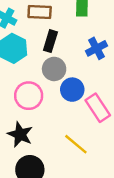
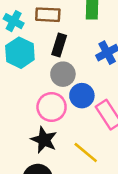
pink circle: (29, 96) -> (52, 107), moved
black star: (20, 134) -> (44, 140), moved

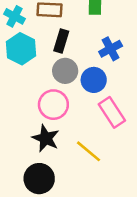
blue circle: (82, 96) -> (94, 80), moved

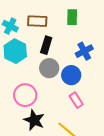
pink circle: (53, 105) -> (25, 95), moved
pink rectangle: (112, 112) -> (76, 100), moved, size x0.7

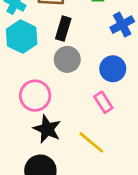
blue cross: (84, 51) -> (122, 25), moved
blue circle: (71, 75) -> (113, 69), moved

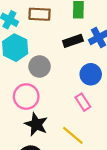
black rectangle: (63, 29) -> (73, 41), moved, turned 54
gray circle: (67, 59) -> (40, 66), moved

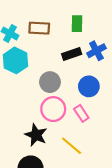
gray circle: (40, 66) -> (50, 82), moved
pink circle: (26, 97) -> (53, 109), moved

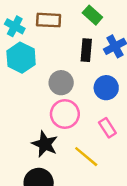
green rectangle: (77, 24) -> (92, 15), turned -49
black rectangle: (72, 54) -> (86, 50), turned -66
pink rectangle: (81, 113) -> (107, 128), moved

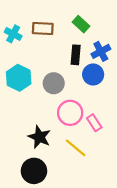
cyan hexagon: (21, 58) -> (19, 78), moved
blue circle: (106, 88) -> (93, 74), moved
pink circle: (65, 114) -> (70, 113), moved

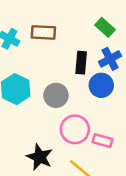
green rectangle: (81, 24) -> (105, 27), moved
pink rectangle: (94, 123) -> (103, 141), turned -42

